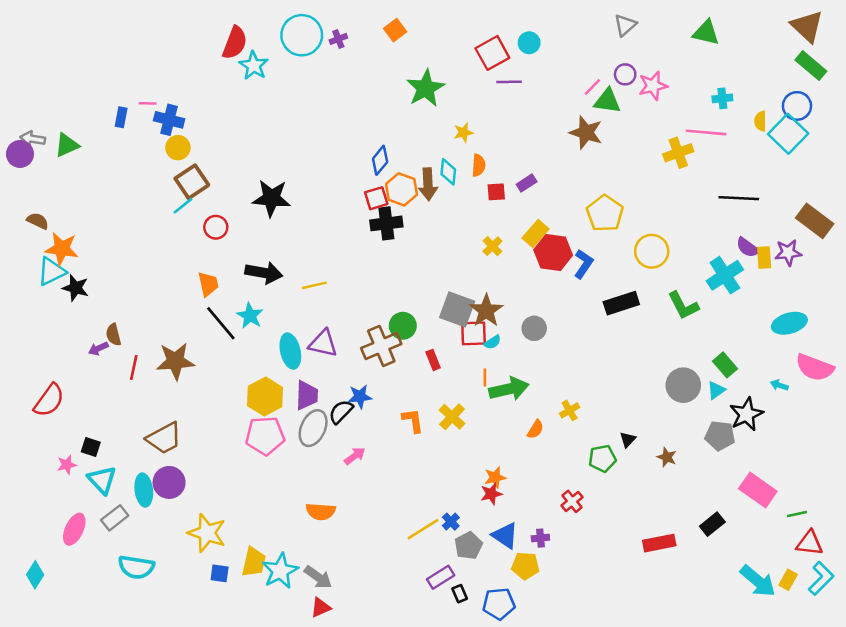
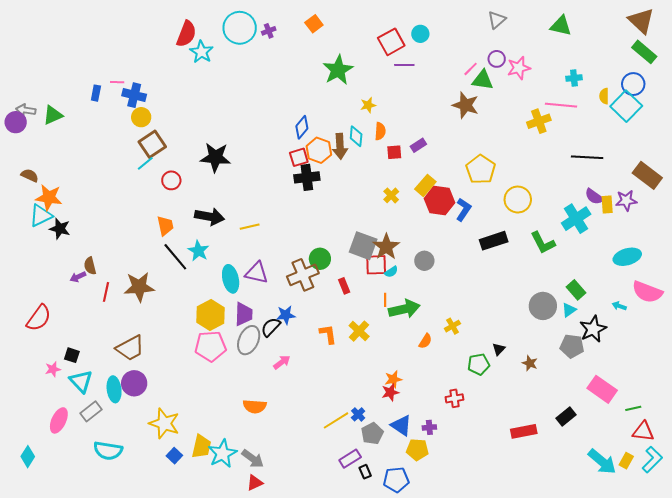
red cross: (572, 501) -> (454, 398), turned 30
blue square: (220, 573) -> (174, 456), turned 35

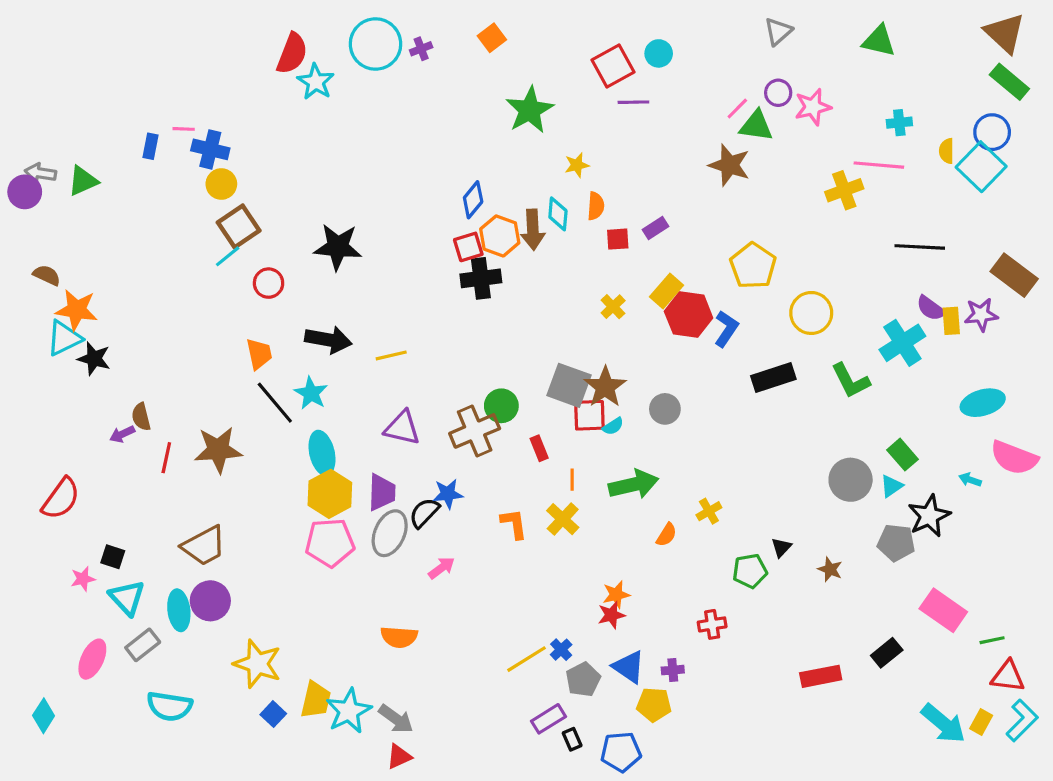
cyan ellipse: (231, 279) -> (322, 453), moved
orange line: (385, 300) -> (572, 480), moved

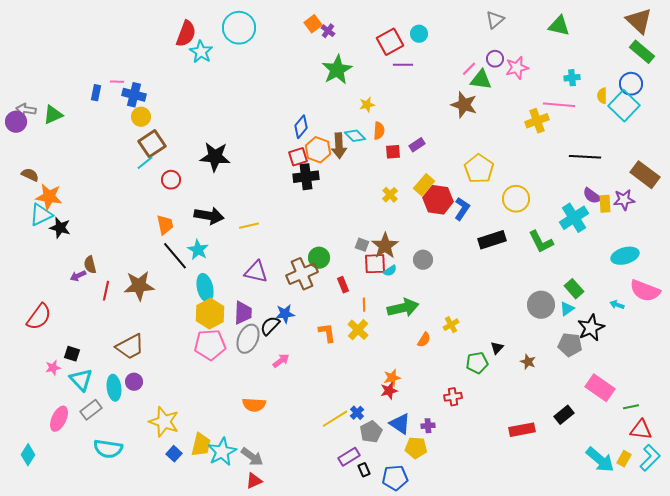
purple cross: (421, 49) -> (328, 31), moved, turned -32
cyan diamond: (558, 214) -> (355, 136), turned -50
gray square: (569, 385) -> (362, 245), size x0.5
purple circle: (210, 601) -> (134, 382), size x0.7

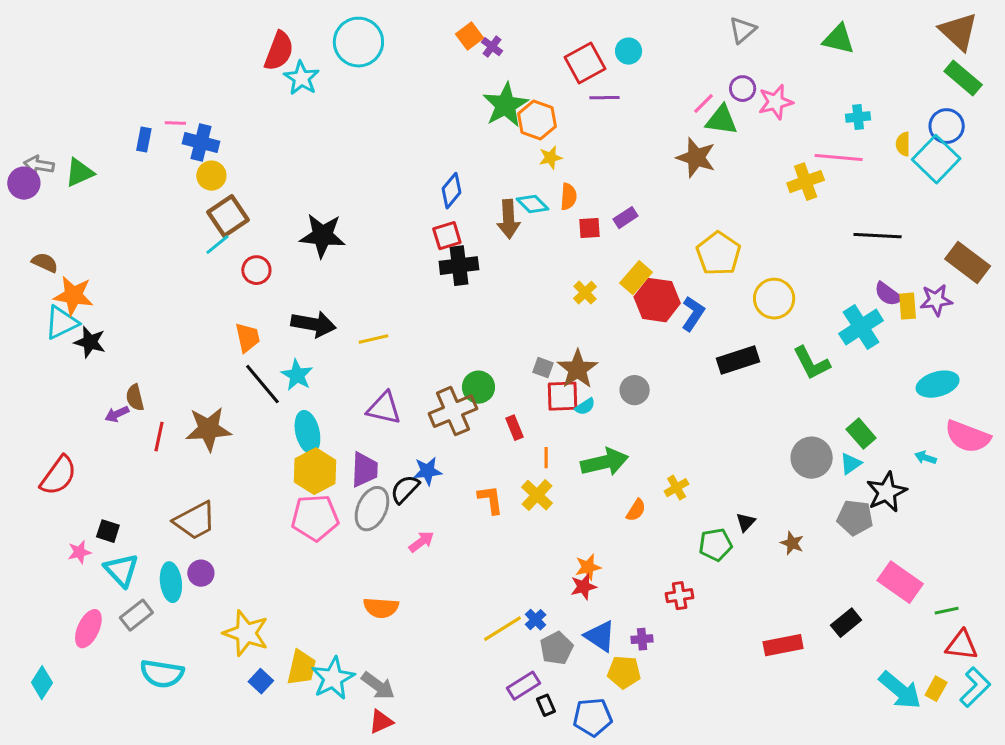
orange hexagon: (318, 150) -> (537, 120), moved

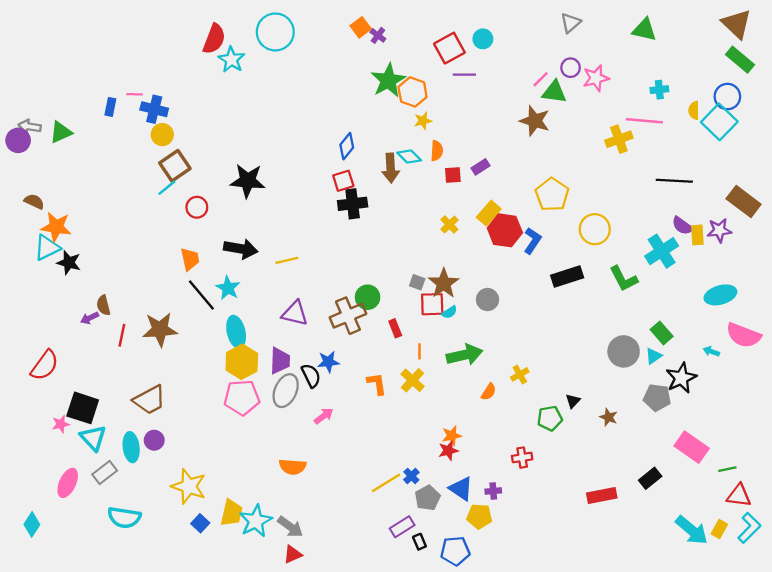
black semicircle: (405, 489) -> (311, 376), turned 110
black square: (108, 531) -> (83, 408), size x1.8

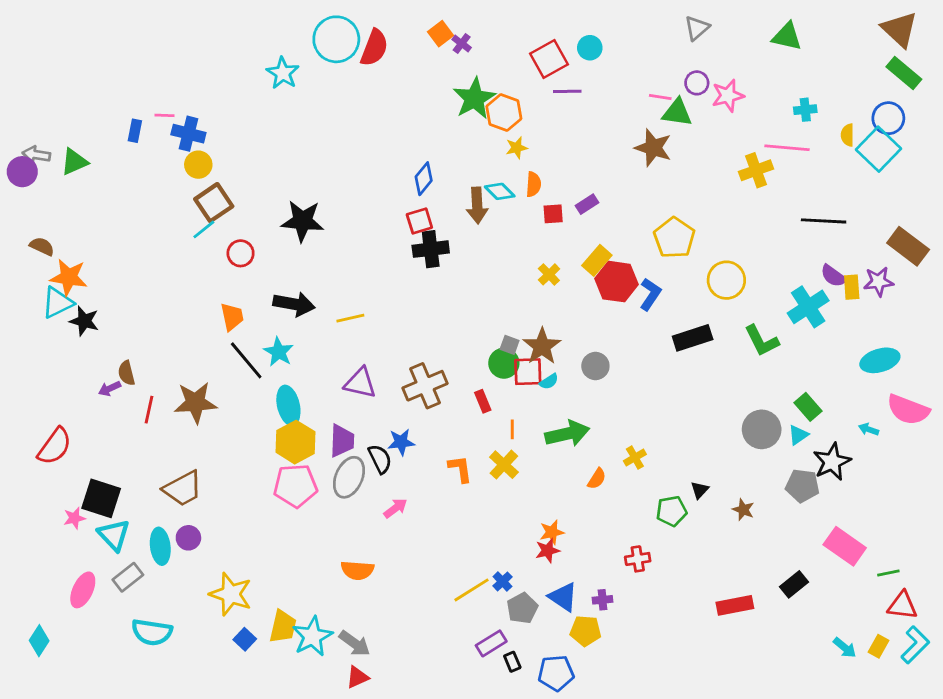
red semicircle: (214, 39) -> (374, 48), moved
pink line: (541, 79) -> (660, 97), turned 54
green circle: (368, 297) -> (504, 363), moved
cyan arrow: (692, 530) -> (845, 648), size x0.6

